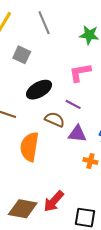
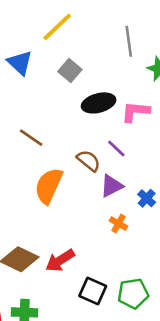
gray line: (44, 23) -> (129, 41), moved
black ellipse: (39, 90) -> (99, 103), moved
purple triangle: (77, 134) -> (112, 186), turned -48

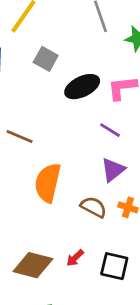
brown semicircle: (89, 161) -> (94, 207), moved
red arrow: (60, 261) -> (75, 258), size x0.6
black square: (93, 291) -> (114, 266), moved

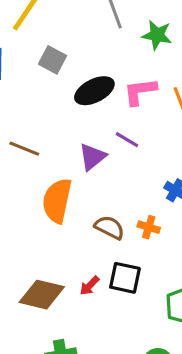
purple triangle: (113, 170) -> (92, 157), moved
black square: (114, 266) -> (125, 278), moved

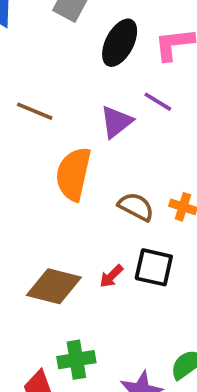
black ellipse: (94, 91) -> (120, 43), turned -36

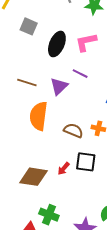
brown line: (35, 111) -> (27, 82), moved
green cross: (76, 360) -> (49, 215), turned 36

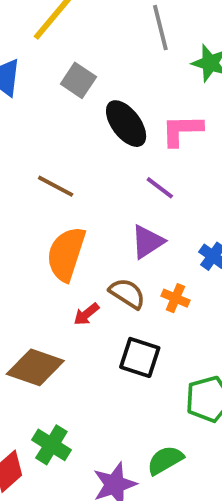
black ellipse: (57, 44) -> (126, 124), turned -70
purple triangle: (59, 86) -> (147, 242), moved
red arrow: (64, 169) -> (86, 314), moved

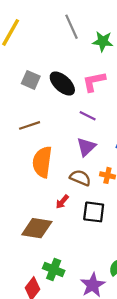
gray square: (78, 80) -> (31, 80), moved
brown line: (56, 186) -> (30, 125), turned -36
red arrow: (86, 314) -> (62, 202), moved

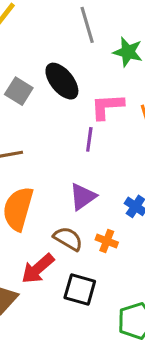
black ellipse: (62, 84) -> (62, 81), moved
purple line: (88, 116) -> (89, 139), moved, turned 63
red arrow: (62, 202) -> (38, 269), size x1.6

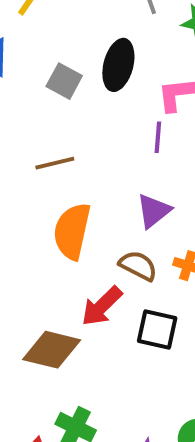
black ellipse: (62, 81) -> (118, 65), turned 57

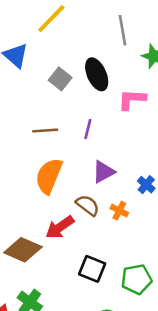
black ellipse: (118, 65) -> (97, 74), turned -48
purple line: (158, 137) -> (88, 129), moved
black square: (157, 330) -> (92, 269), moved

